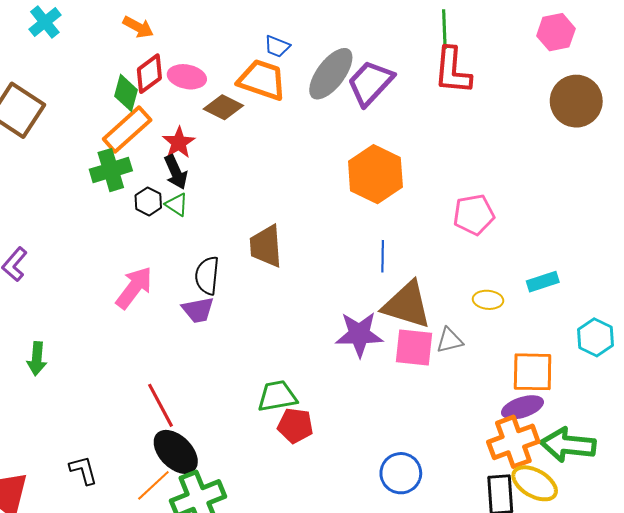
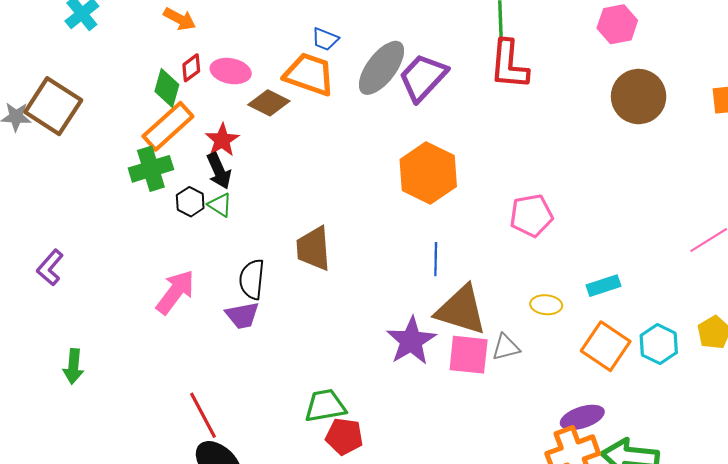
red diamond: (149, 74) -> (191, 68), size x0.7
purple star: (359, 334) -> (411, 341), turned -30
orange square: (533, 372) -> (606, 346), moved, turned 33

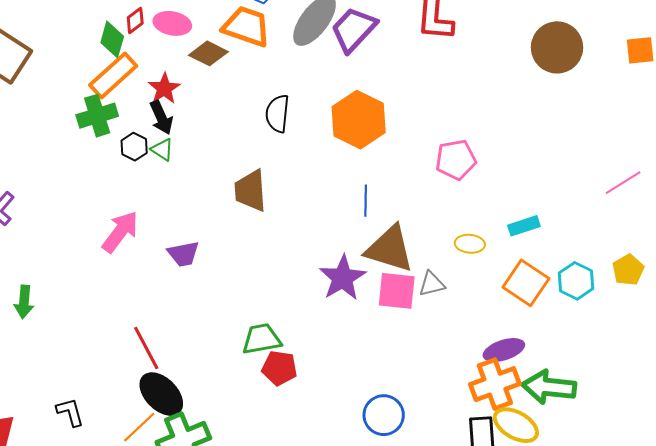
black semicircle: (252, 279) -> (277, 114), moved

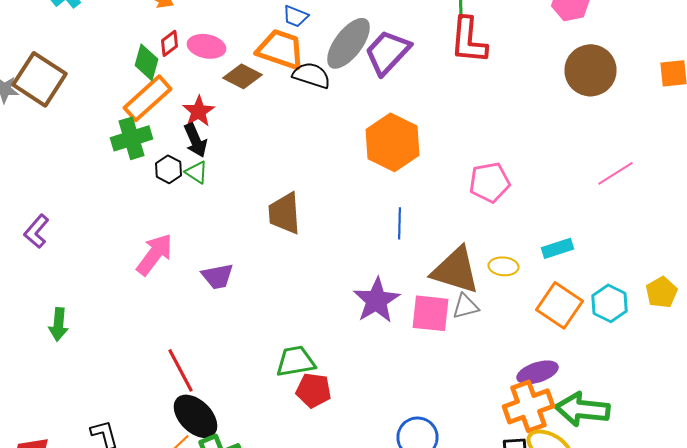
black semicircle: (277, 114) -> (312, 75), moved, turned 102
pink line: (623, 183) -> (616, 173), moved
brown triangle: (390, 249) -> (456, 270), moved

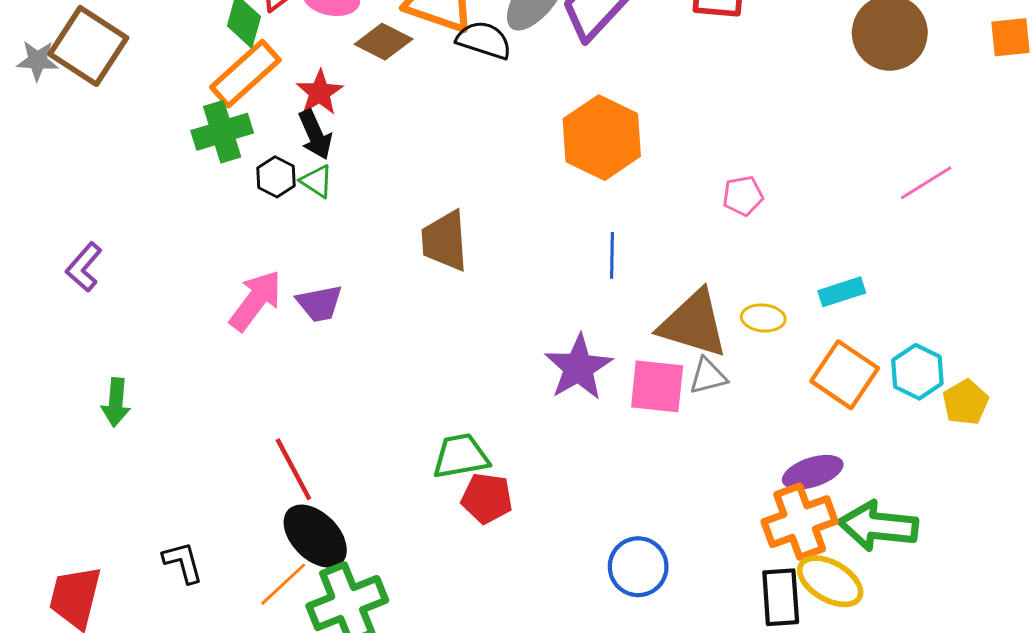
pink pentagon: (490, 182) -> (743, 196), size x0.7
purple trapezoid: (218, 276) -> (320, 303), moved
yellow pentagon: (662, 292) -> (965, 402), moved

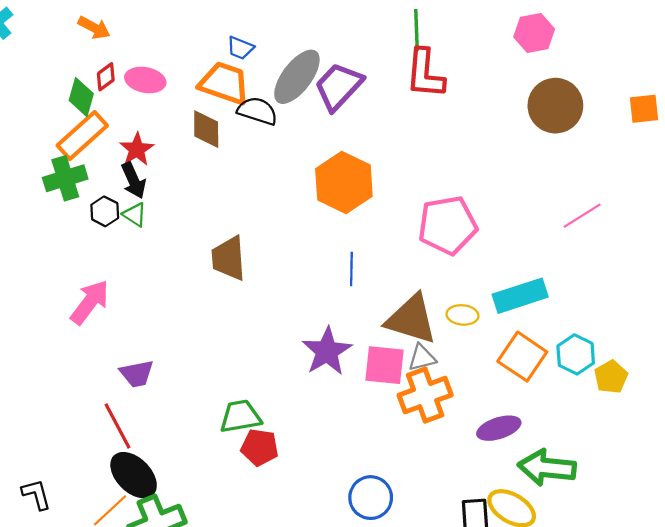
brown diamond: (384, 42) -> (206, 129), moved, turned 63
pink pentagon: (743, 196) -> (448, 225), size x2.0
cyan rectangle: (842, 292) -> (520, 296), size x1.6
purple trapezoid: (320, 303) -> (137, 374), moved
orange cross: (800, 522) -> (425, 395), moved

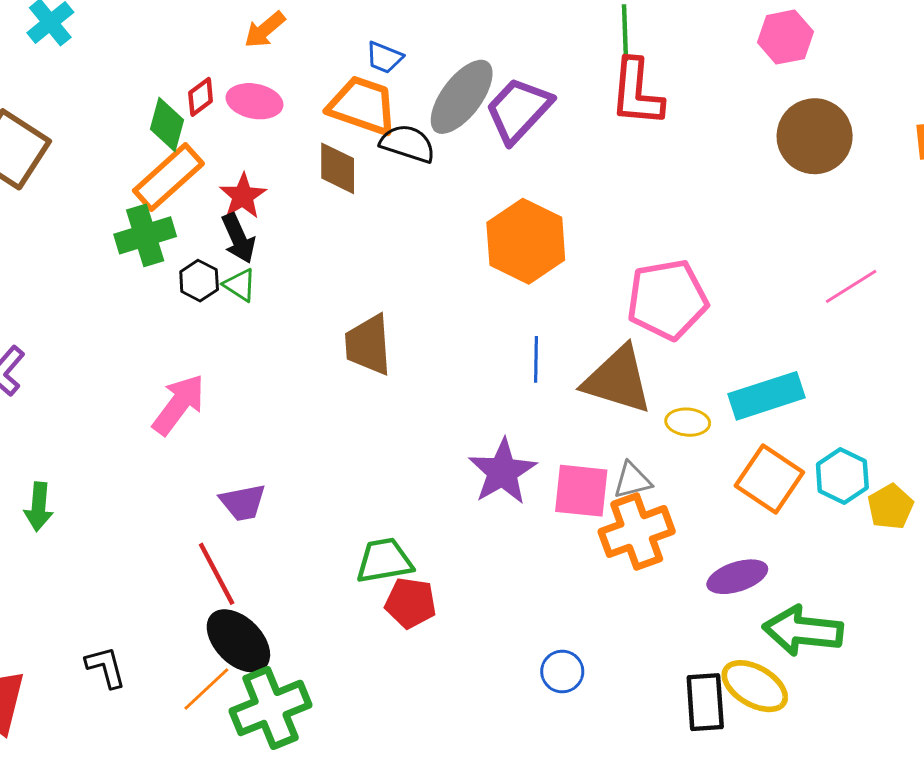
orange arrow: (94, 28) -> (265, 30), moved, turned 112
brown triangle: (411, 319) -> (618, 380), moved
blue circle: (371, 498) -> (562, 672), size x0.7

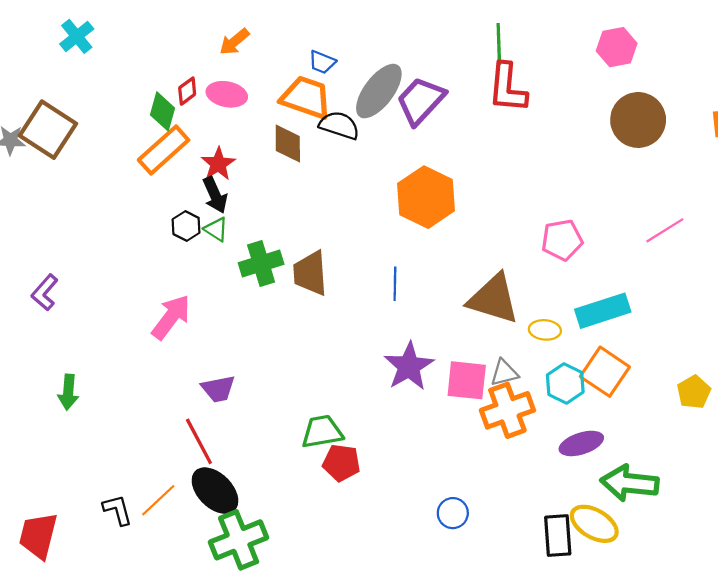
green cross: (145, 235) -> (261, 264), moved
pink pentagon: (667, 300) -> (562, 240), moved, size x0.7
blue line: (536, 359) -> (395, 284), moved
cyan hexagon: (842, 476) -> (565, 383), moved
orange line: (206, 689) -> (158, 500), moved

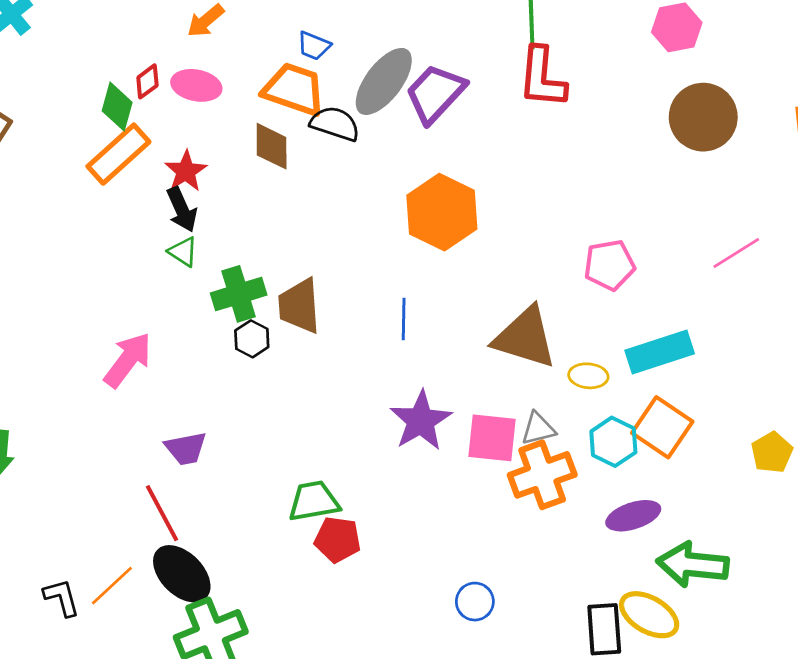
black hexagon: (186, 226) -> (252, 339), moved

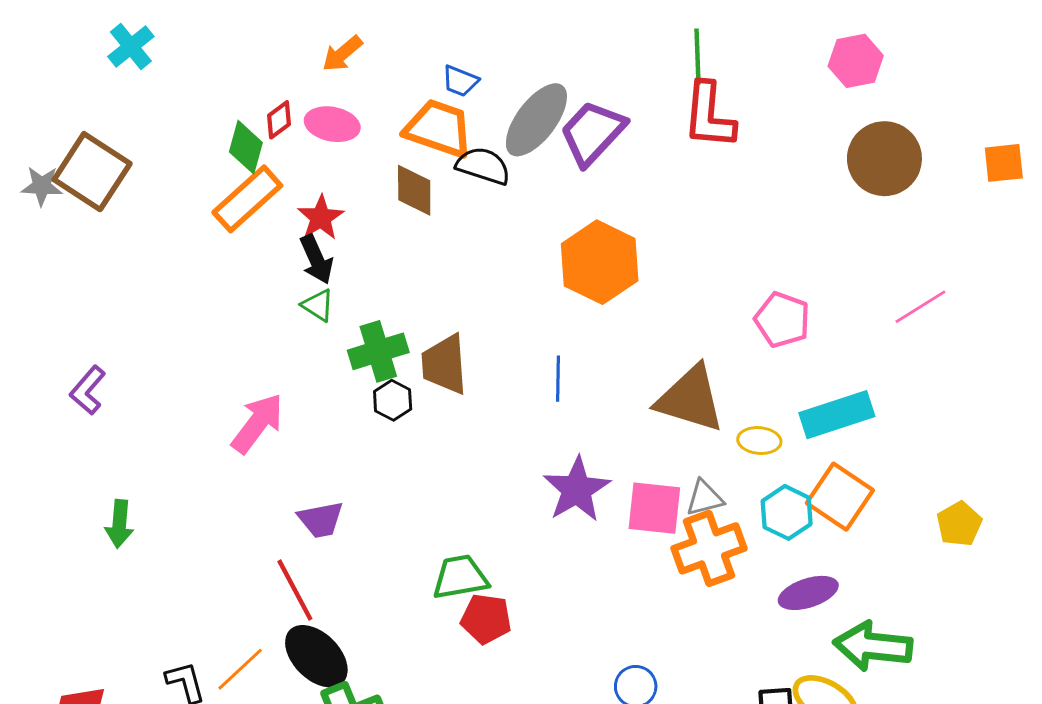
pink pentagon: (609, 265) -> (782, 320), turned 30

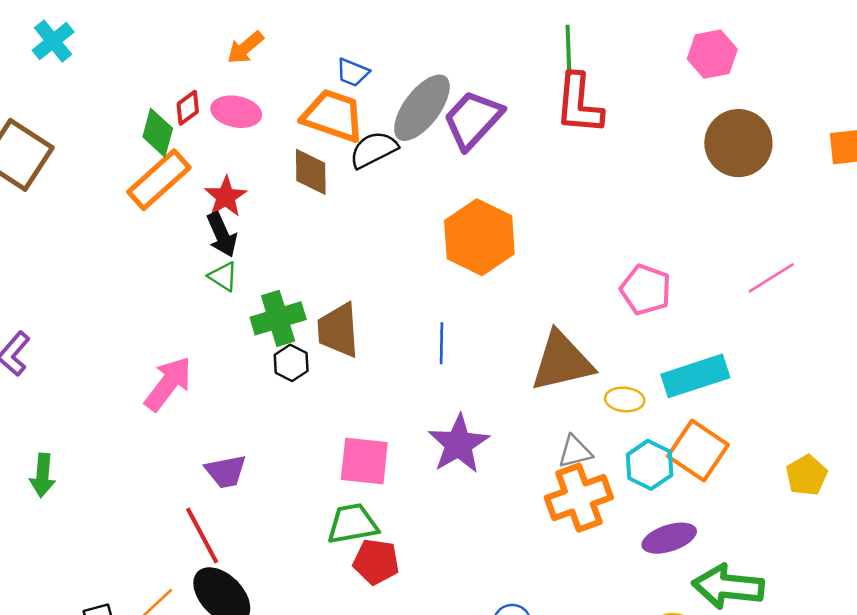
black semicircle: (483, 166) -> (374, 150), turned -45
brown triangle: (690, 399) -> (562, 362), turned -30
pink square: (654, 508) -> (364, 461), moved

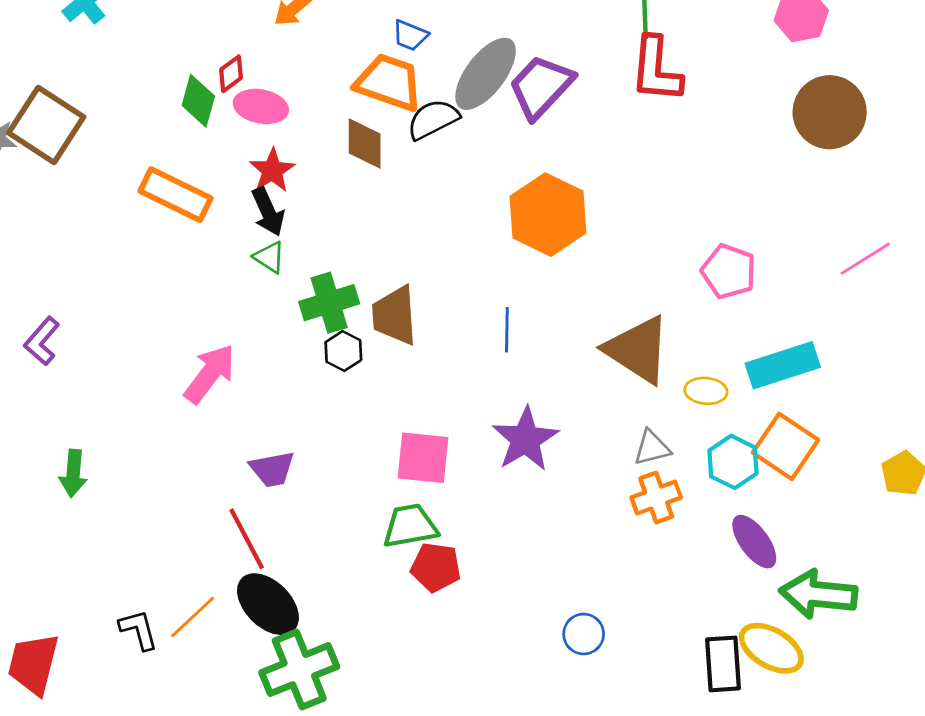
pink ellipse: (236, 112) -> (261, 106), moved
orange rectangle: (159, 180) -> (176, 195), moved, turned 68
brown triangle: (562, 362) -> (638, 350), turned 46
orange cross: (579, 498) -> (656, 498), size x0.7
purple ellipse: (669, 538) -> (754, 542), turned 72

